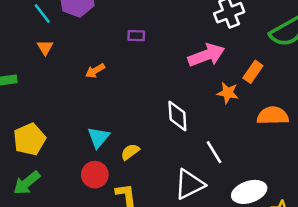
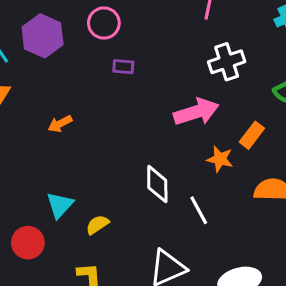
purple rectangle: (136, 36) -> (123, 67), moved
white line: (214, 152) -> (199, 210), moved
red circle: (95, 175) -> (28, 243), moved

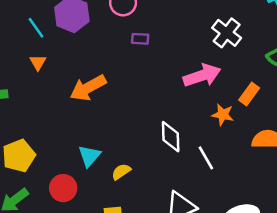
white cross: (227, 62) -> (227, 33), turned -32
orange arrow: (60, 124) -> (88, 88), size x1.8

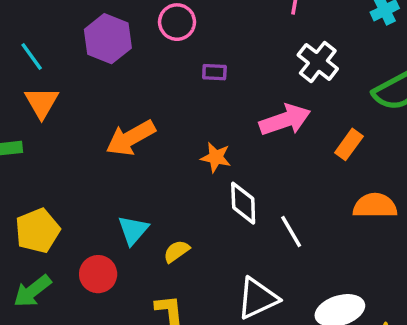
cyan line: (36, 28) -> (32, 56), moved
purple rectangle: (140, 39) -> (214, 72), moved
orange triangle: (38, 63) -> (42, 102), moved, size x1.5
orange star: (223, 115) -> (216, 157), moved

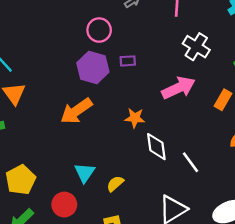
purple hexagon: (108, 39) -> (93, 67), moved

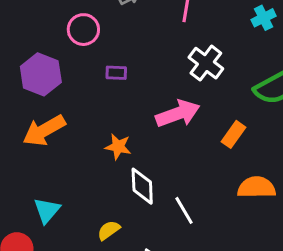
purple hexagon: (93, 67) -> (41, 74), moved
yellow semicircle: (115, 184) -> (109, 230), moved

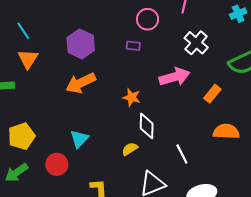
pink circle: (83, 30) -> (148, 19), moved
white line: (184, 210) -> (182, 154), moved
yellow semicircle: (109, 230) -> (130, 149), moved

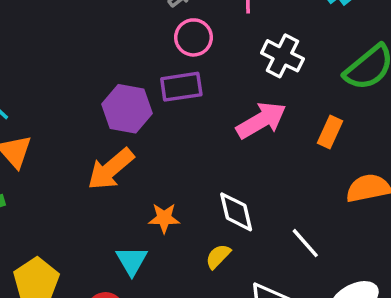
purple hexagon: (81, 44) -> (127, 109), moved
purple rectangle: (133, 46) -> (181, 87), size x1.6
orange star: (132, 97) -> (164, 218), moved

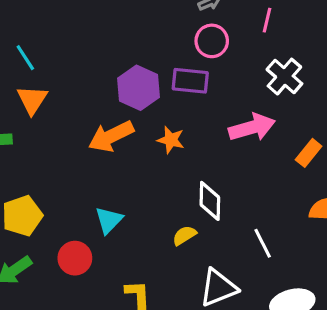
orange star: (164, 218) -> (171, 140), moved

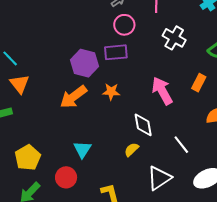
pink arrow: (252, 127) -> (162, 91), moved, turned -92

